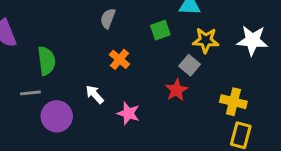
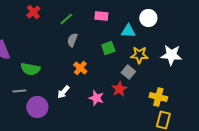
green semicircle: (47, 61) -> (30, 69), turned 108
white arrow: (95, 94) -> (63, 92), turned -96
pink star: (128, 113) -> (96, 98), moved

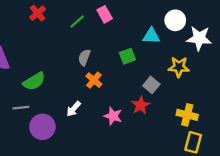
pink rectangle: (101, 16) -> (105, 14), moved, turned 56
gray semicircle: (72, 40) -> (84, 57), moved
yellow star: (139, 55) -> (179, 67), moved
white star: (171, 55) -> (199, 38), moved
green semicircle: (30, 69) -> (34, 81), turned -42

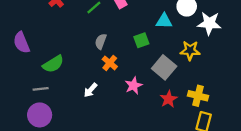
gray square: (151, 85) -> (164, 67), size x1.5
red star: (141, 105) -> (169, 99), moved
pink star: (113, 116) -> (133, 86), moved, turned 30
purple circle: (42, 127) -> (40, 115), moved

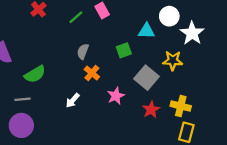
white star: (209, 23) -> (192, 33), turned 30

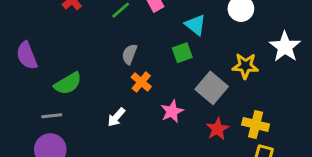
cyan triangle: (147, 31) -> (195, 25), moved, turned 36
white star: (192, 33) -> (285, 47), moved

